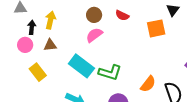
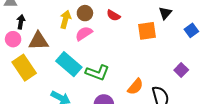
yellow arrow: (50, 20) -> (65, 19), moved
brown triangle: (50, 45) -> (38, 41), size x1.5
yellow rectangle: (38, 72) -> (24, 68), size x1.4

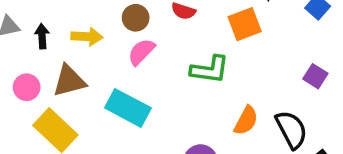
yellow arrow: (65, 19) -> (87, 37), moved, turned 90
black arrow: (21, 22) -> (42, 36), moved
green L-shape: (97, 73) -> (210, 70), moved

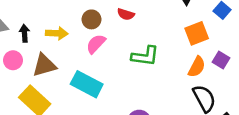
orange square: (245, 24) -> (197, 33), moved
pink circle: (27, 87) -> (13, 60), moved
orange semicircle: (246, 121) -> (197, 67), moved

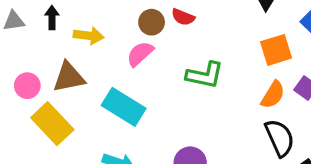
brown circle: (91, 19) -> (152, 22), moved
black arrow: (24, 33) -> (52, 18), moved
pink circle: (13, 60) -> (27, 86), moved

